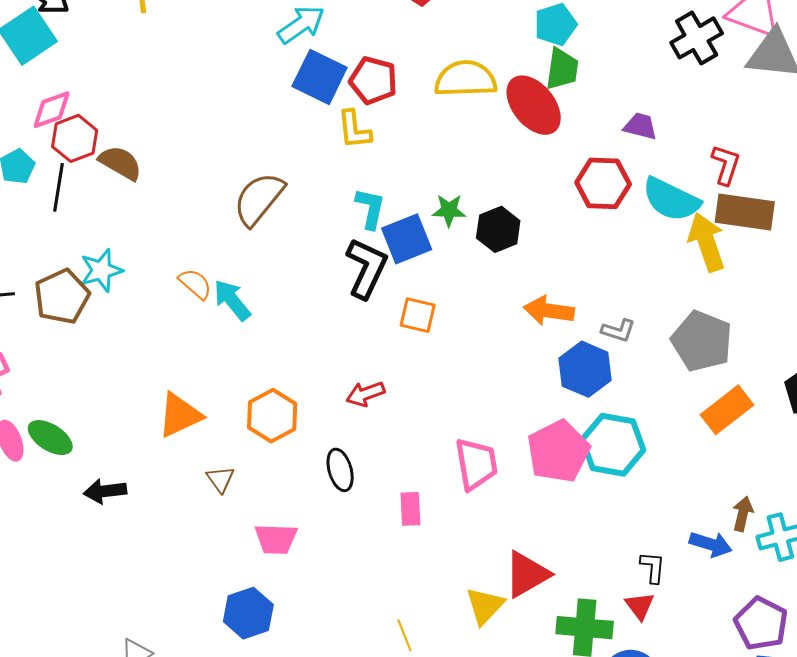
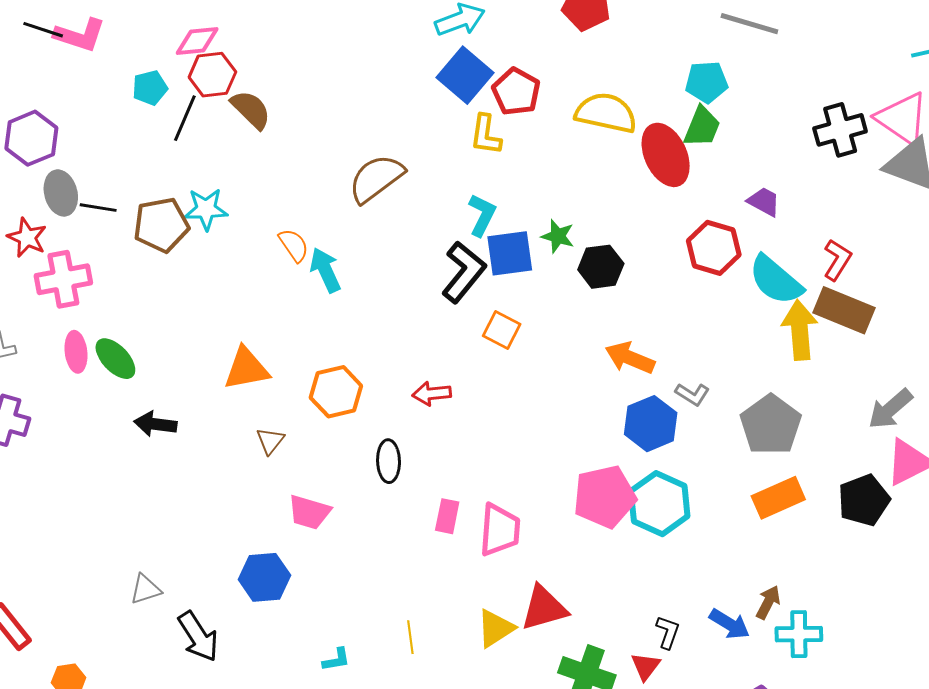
pink trapezoid: (476, 464) -> (500, 530), moved

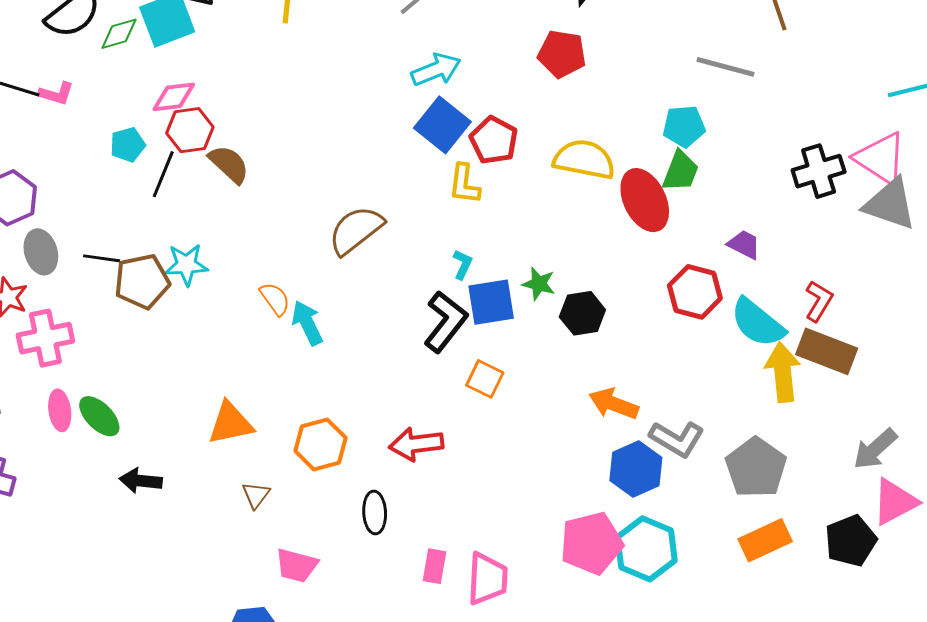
pink L-shape: (80, 35) -> (56, 94), size x0.7
black line: (98, 208) -> (102, 258), moved
cyan L-shape: (482, 215) -> (463, 264), size x0.7
red arrow: (432, 394) -> (416, 444), size x1.4
gray L-shape: (692, 394) -> (677, 439), size x1.6

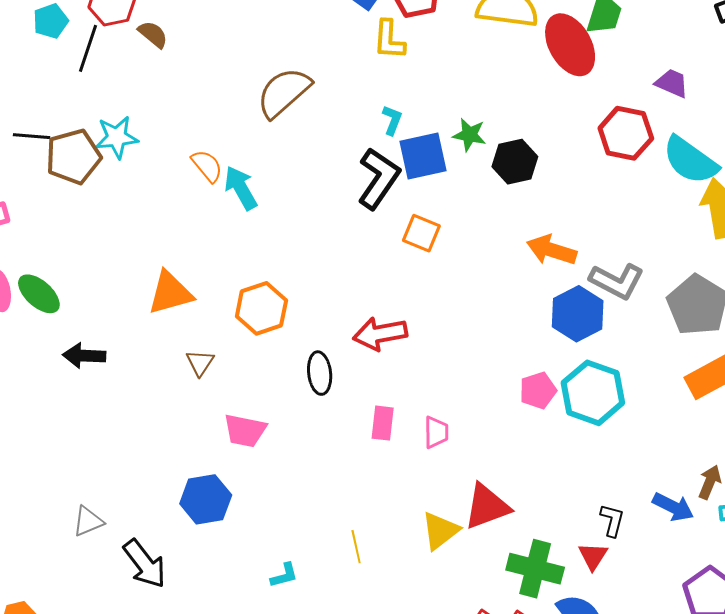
brown semicircle: (229, 164) -> (153, 34), size x0.7
red arrow: (416, 444) -> (380, 334), moved
pink pentagon: (592, 543) -> (538, 390), size x0.6
pink trapezoid: (487, 579) -> (436, 432), size x0.6

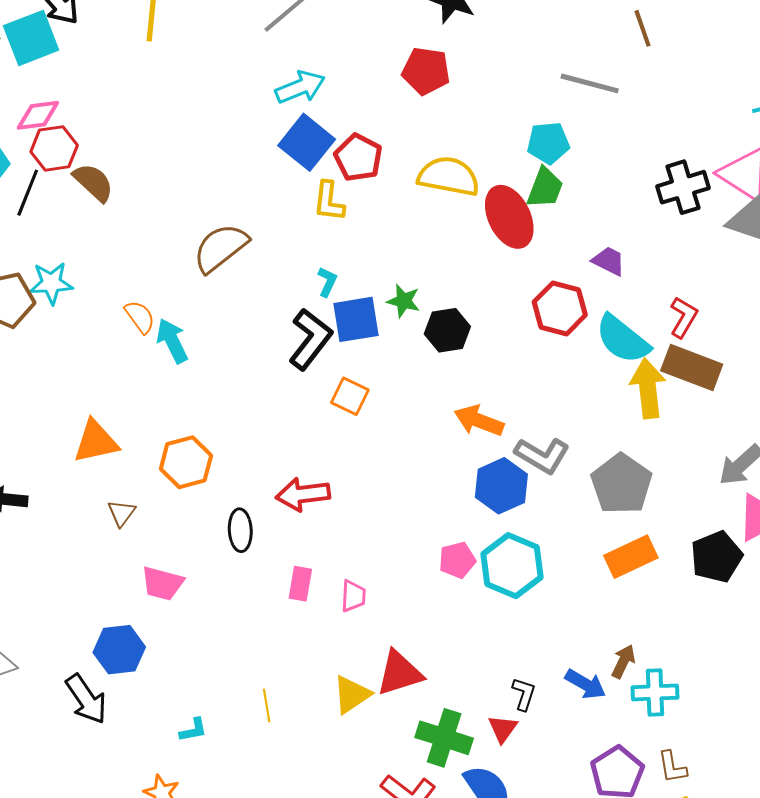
brown semicircle: (153, 34) -> (93, 182), size x1.4
black arrow: (145, 564) -> (86, 699), moved

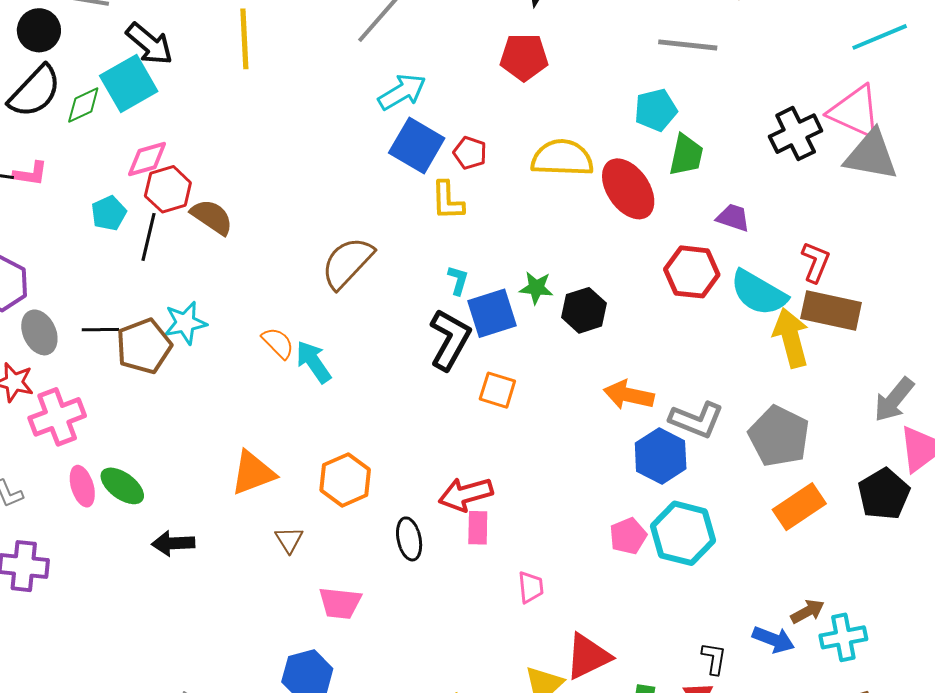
red pentagon: (358, 158) -> (470, 153), size x0.7
green trapezoid: (545, 188) -> (686, 155), moved
pink rectangle: (300, 584) -> (478, 528), moved
brown arrow: (623, 661) -> (808, 611), turned 44

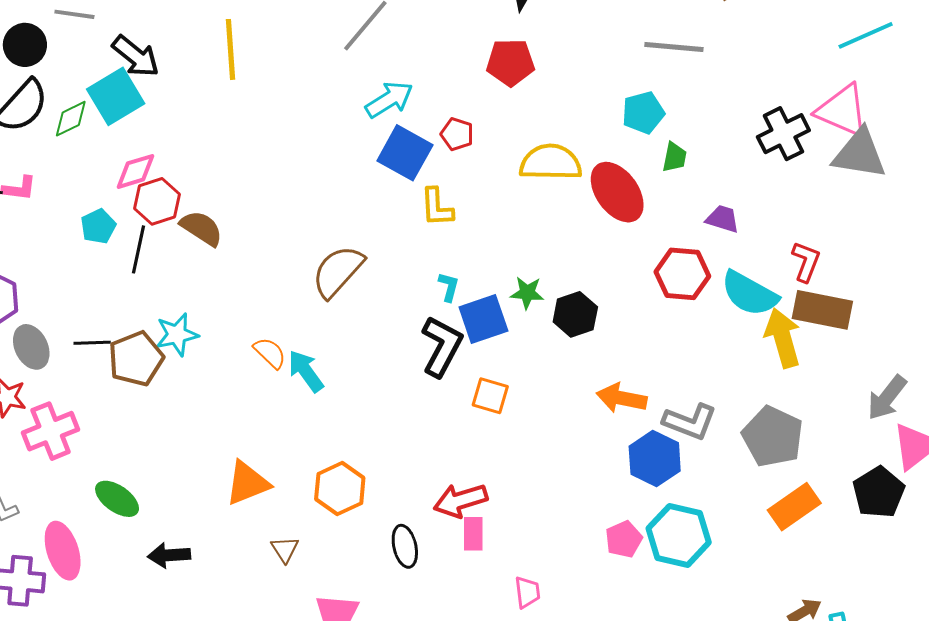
red pentagon: (470, 153) -> (457, 134), moved
green trapezoid: (686, 155) -> (674, 157), size x0.7
pink ellipse: (82, 486) -> (63, 551), moved, size x1.4

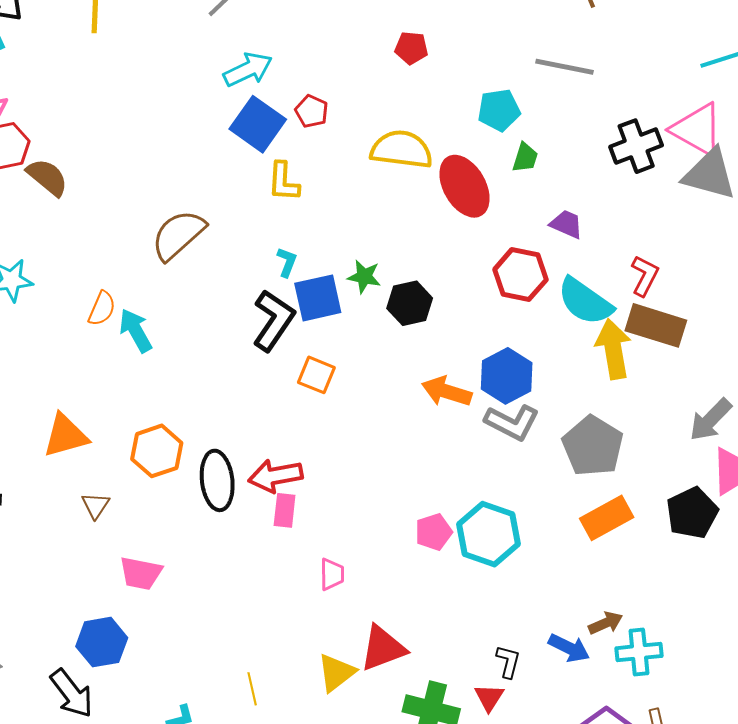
gray line: (674, 47) -> (565, 67), moved
red pentagon: (510, 62) -> (411, 48), moved, size x0.7
orange semicircle: (270, 353) -> (102, 309), turned 63
blue hexagon: (655, 459) -> (507, 376), moved
black ellipse: (405, 546) -> (217, 480), moved, size x1.4

